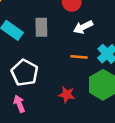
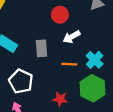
gray rectangle: (41, 27) -> (42, 48), moved

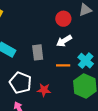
red circle: (60, 15) -> (63, 19), moved
red star: (60, 99) -> (44, 90), moved

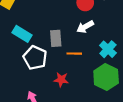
orange line: (63, 65) -> (74, 54), moved
white pentagon: (20, 83) -> (35, 58), moved

